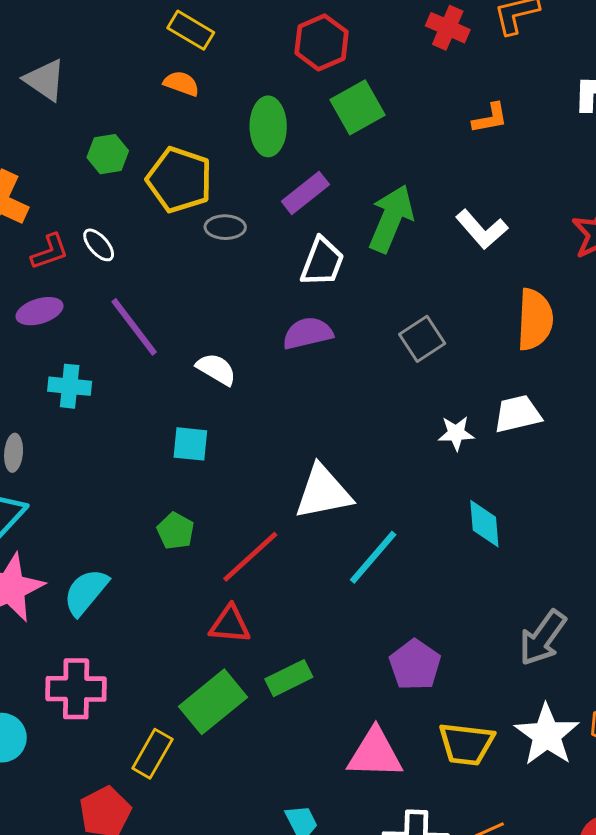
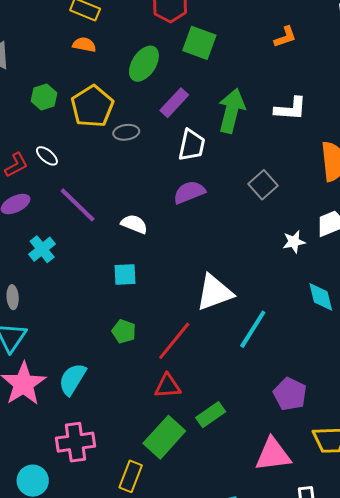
green square: (358, 107) -> (199, 43), turned -32
green ellipse: (268, 126) -> (144, 64), turned 42
yellow pentagon: (179, 180) -> (92, 106), turned 30
white L-shape: (482, 229) -> (291, 109), turned -36
cyan cross: (70, 386) -> (42, 249), turned -36

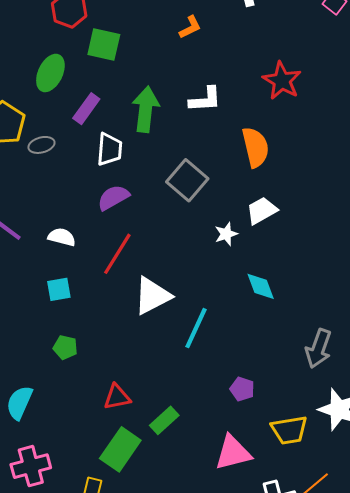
gray square: (263, 185) -> (187, 180), size x1.4
red line: (174, 341) -> (117, 254), moved
purple pentagon: (290, 394) -> (242, 389), size x0.7

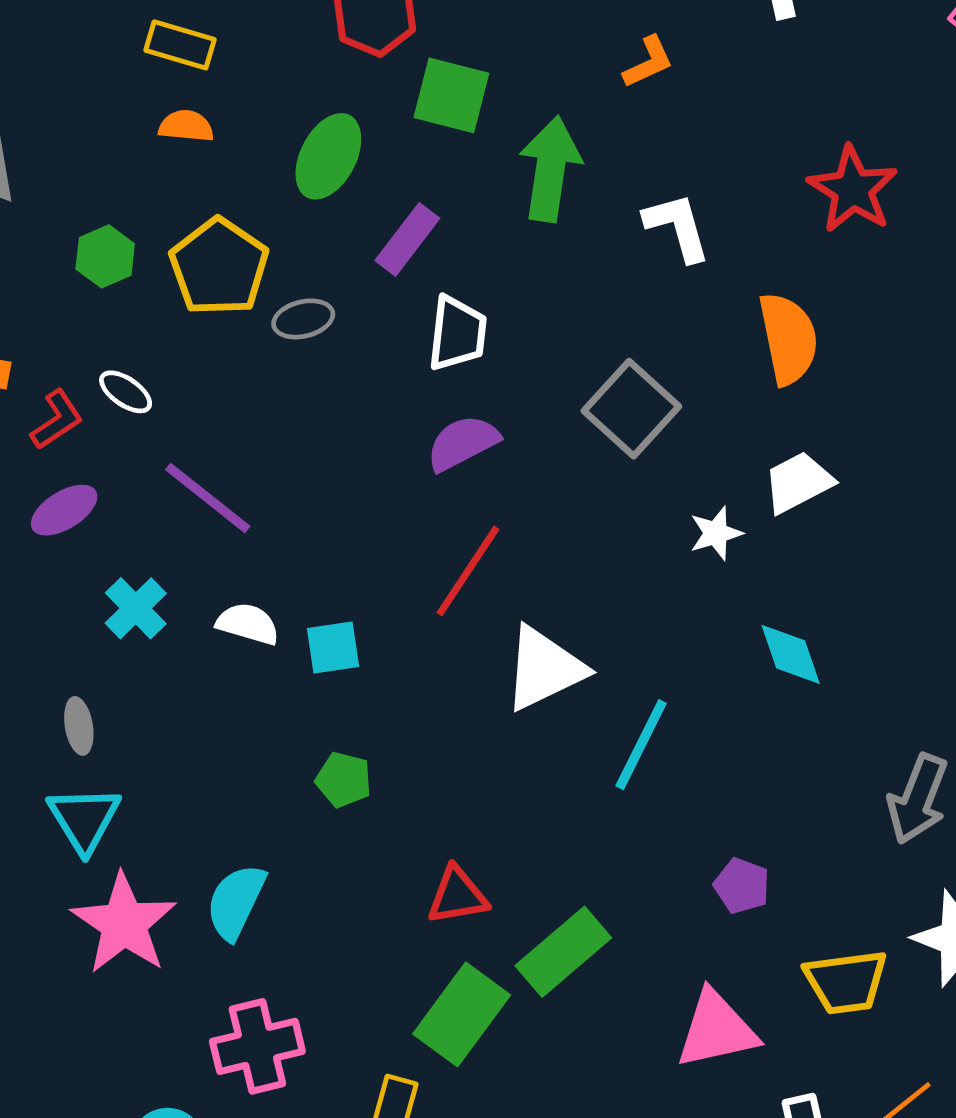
white L-shape: (205, 99) -> (677, 227), turned -104
green arrow: (146, 109) -> (550, 169), moved
white semicircle: (62, 237) -> (248, 624), moved
green rectangle: (164, 420) -> (563, 952), size x1.4

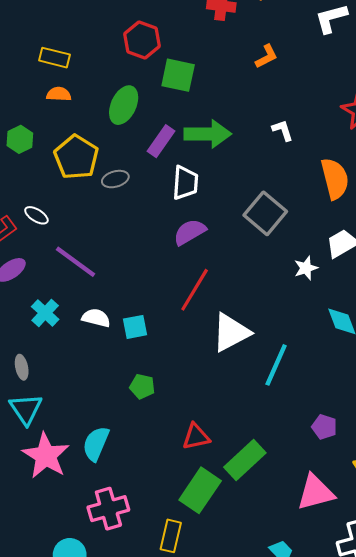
green arrow: (550, 169) -> (208, 134), moved, turned 84
white L-shape: (677, 227) -> (283, 130), size x0.7
green hexagon: (105, 256) -> (20, 139), moved

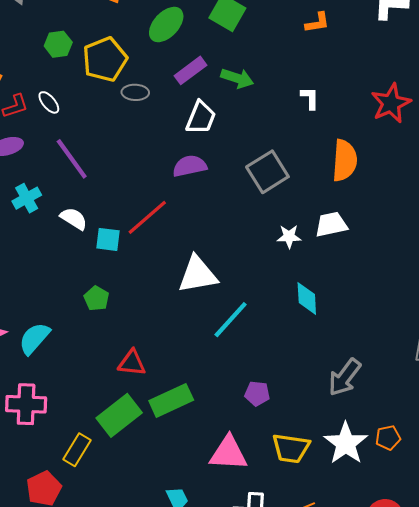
green arrow: (208, 134) -> (237, 78), size x0.7
green hexagon: (20, 139) -> (58, 44), moved
red line: (195, 290) -> (147, 217), moved
purple pentagon: (324, 427) -> (257, 394), turned -30

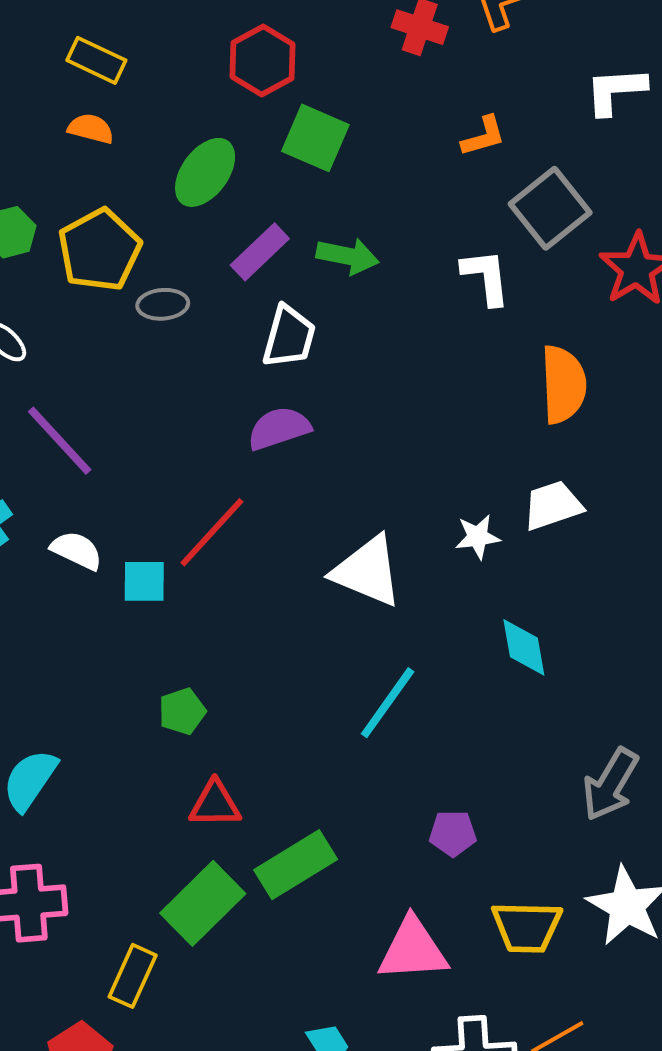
white L-shape: (310, 98) -> (486, 277), size x1.4
gray square: (267, 172) -> (550, 208), moved
white triangle: (198, 275) -> (367, 571), moved, turned 39
green pentagon: (96, 298) -> (182, 711), moved, turned 30

